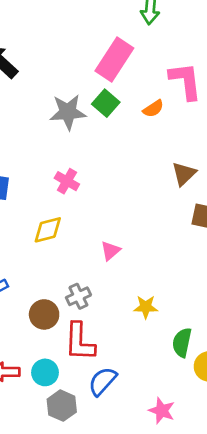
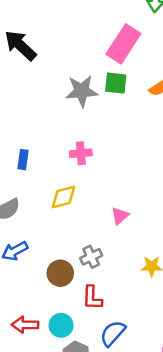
green square: (106, 103) -> (116, 83), turned -35
pink cross: (67, 181) -> (81, 153), turned -35
red L-shape: (80, 342) -> (92, 298), size x0.7

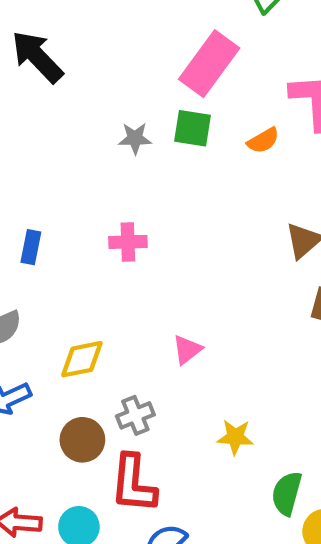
gray star: (82, 91) -> (135, 138), size x0.6
yellow diamond: (64, 197) -> (82, 359), moved
red L-shape: (92, 298) -> (133, 484), size x1.4

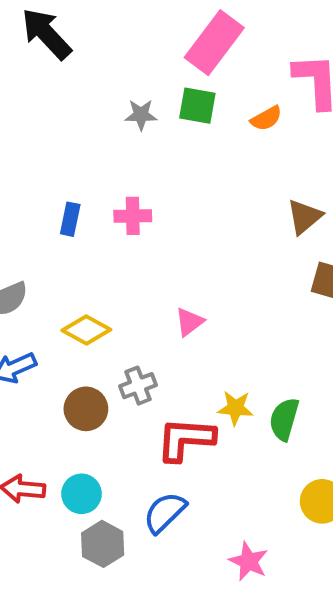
blue rectangle: (31, 247) -> (70, 219), moved
yellow diamond: (82, 359) -> (86, 330), turned 39
red L-shape: (133, 484) -> (186, 439), moved, turned 88
green semicircle: (287, 493) -> (284, 419), moved

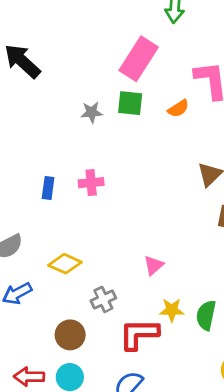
pink triangle: (189, 322) -> (154, 265), moved
brown circle: (86, 409) -> (70, 335), moved

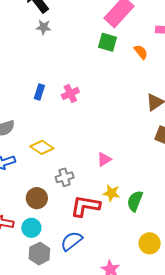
orange semicircle: (178, 108) -> (141, 52), turned -105
gray star: (92, 112) -> (44, 27), moved
pink cross: (91, 183) -> (70, 93), turned -30

